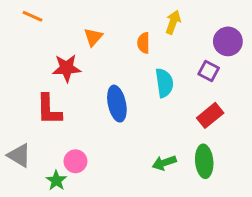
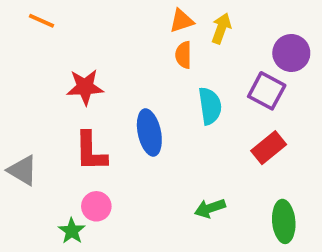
orange triangle: (93, 37) -> (182, 21), moved, turned 30
purple square: (209, 71) -> (267, 91), size x1.4
red L-shape: (49, 109) -> (91, 151), moved
gray triangle: (19, 155) -> (23, 170), moved
green ellipse: (204, 161) -> (284, 221), moved

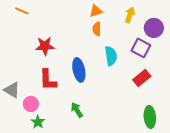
yellow arrow: (221, 28) -> (130, 15), moved
pink circle: (96, 206) -> (31, 104), moved
green arrow: (210, 208) -> (77, 110), moved, turned 77

